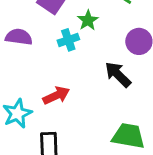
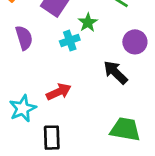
purple semicircle: (19, 37) -> (24, 38), turned 65

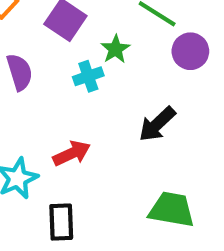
purple circle: (135, 42) -> (190, 51), moved
black arrow: (116, 72) -> (157, 124), turned -88

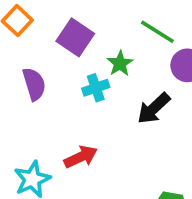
black arrow: (157, 124) -> (154, 108), moved

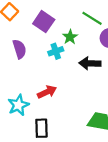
black arrow: (154, 108) -> (90, 63), turned 45

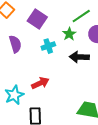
green line: (92, 18) -> (81, 16), turned -66
green star: (70, 37) -> (69, 34), moved

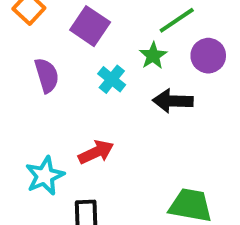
cyan cross: (48, 46) -> (112, 79), turned -32

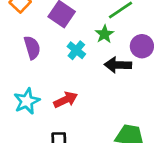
purple circle: (208, 56) -> (142, 46), moved
cyan star: (45, 176) -> (27, 101), moved

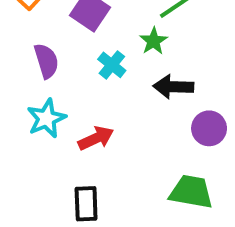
purple circle: (142, 46) -> (209, 128), moved
cyan star: (27, 101) -> (46, 118), moved

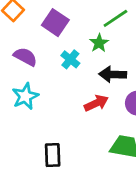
purple semicircle: (46, 61) -> (25, 57), turned -45
red arrow: (96, 138) -> (96, 103), moved

